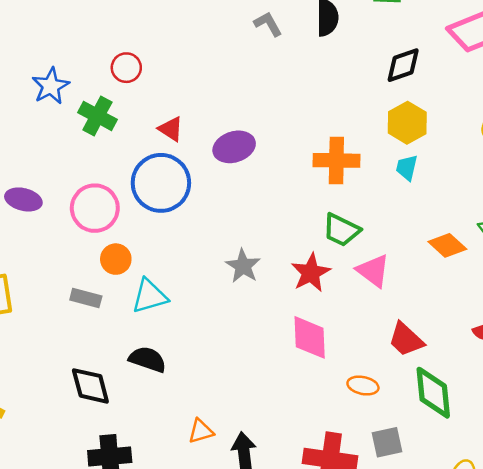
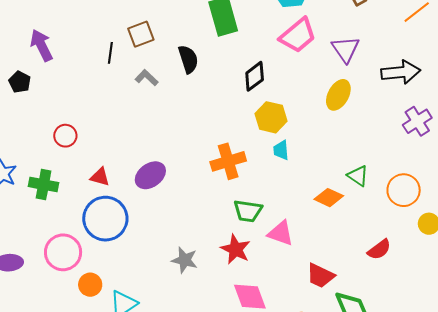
red circle: (126, 68) -> (65, 136), moved

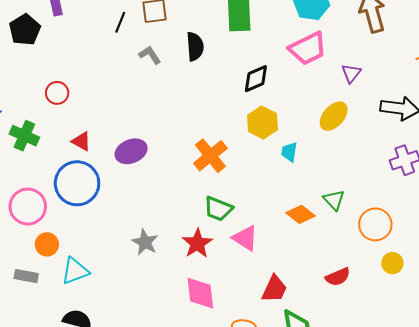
purple triangle: (346, 49) -> (351, 73), size x0.7
black pentagon: (20, 82) -> (25, 30), size x1.4
cyan trapezoid: (281, 150) -> (289, 152), moved
orange cross: (228, 161) -> (210, 156), turned -36
red trapezoid: (321, 276) -> (274, 289), turned -104

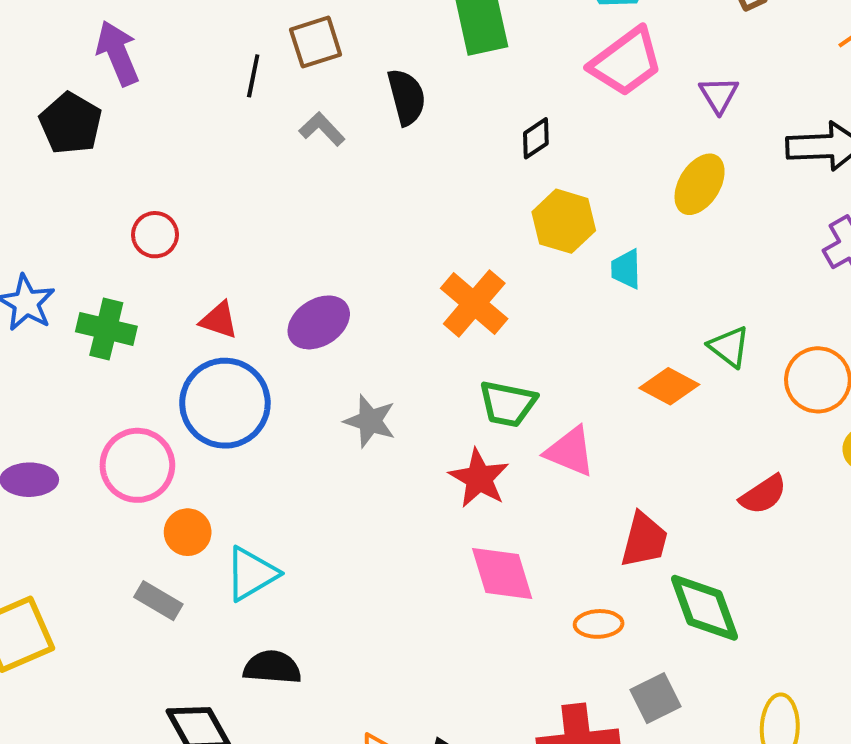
black diamond: (256, 79) -> (536, 138), size x0.7
gray star: (145, 242) -> (370, 421), moved
gray rectangle: (26, 276) -> (158, 601), turned 30

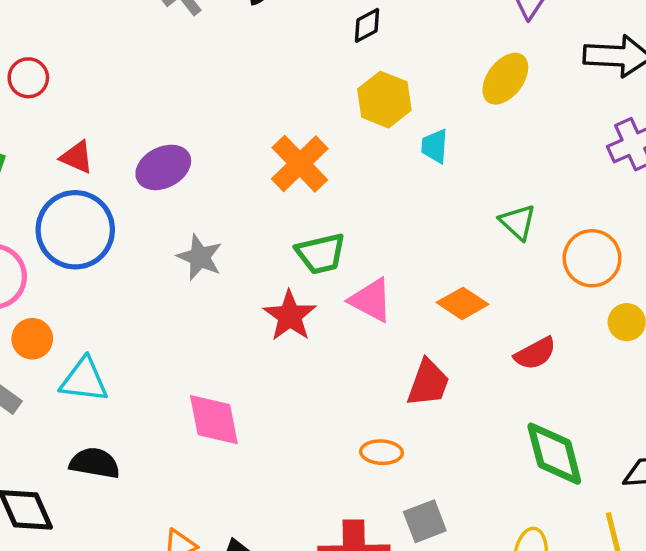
orange diamond: (669, 386) -> (463, 303), moved
green trapezoid: (508, 404) -> (321, 254), turned -30
cyan triangle: (251, 574) -> (84, 380), turned 32
pink diamond: (502, 574) -> (214, 420), moved
green diamond: (704, 608) -> (554, 454), moved

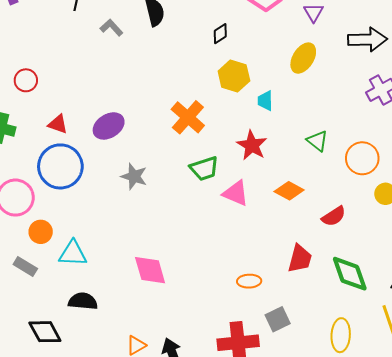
red star: (290, 316) -> (252, 145), moved
red trapezoid: (428, 383) -> (300, 259), moved

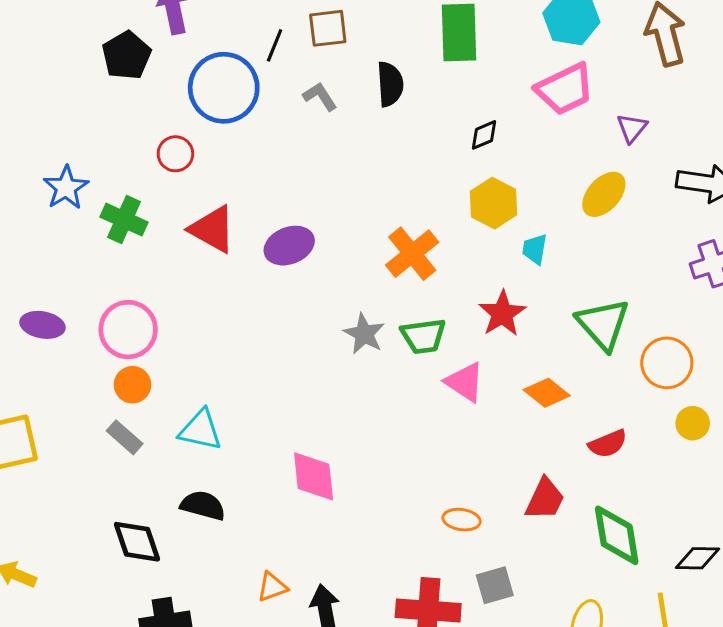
red triangle: (58, 124) -> (212, 229), size x1.6
green triangle: (317, 141) -> (603, 324), size x1.6
blue circle: (60, 166) -> (224, 88), moved
gray star: (134, 176) -> (364, 334), moved
orange circle: (41, 232) -> (133, 385), moved

